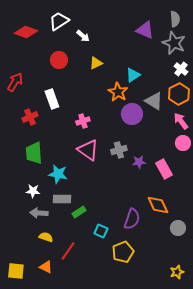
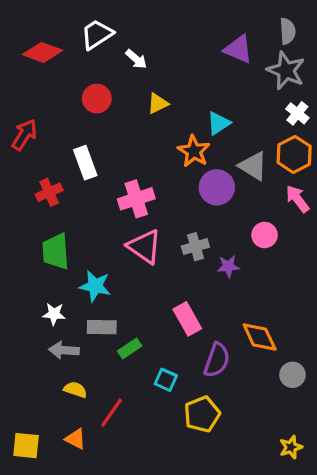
pink cross: (83, 121) -> (136, 199), size x1.5
pink circle: (183, 143) -> (265, 235), moved
pink rectangle: (164, 169) -> (187, 319), moved

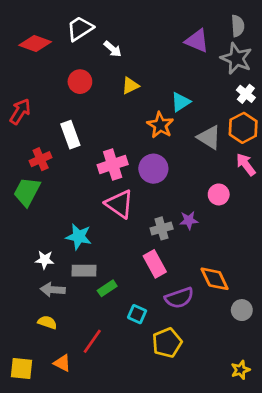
purple circle: (217, 187) -> (153, 169), moved
gray cross: (195, 247) -> (162, 228), moved
green trapezoid: (56, 251) -> (27, 192), moved, turned 32
purple semicircle: (217, 360) -> (179, 298), turned 52
yellow semicircle: (75, 390) -> (47, 322), moved

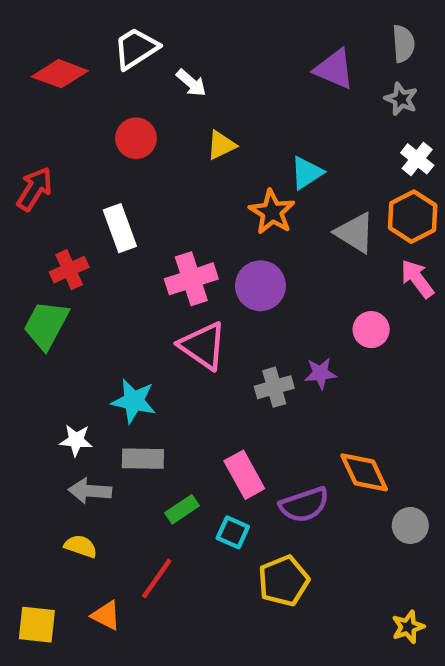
gray star: (236, 58) -> (401, 99), size x0.6
pink rectangle: (155, 264) -> (244, 475), moved
green rectangle: (107, 288) -> (182, 509), moved

